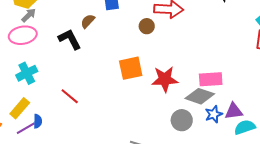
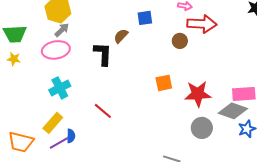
black L-shape: (70, 39) -> (103, 54), turned 30
orange square: (131, 68) -> (164, 83), size x0.7
gray circle: (182, 120) -> (202, 128), moved

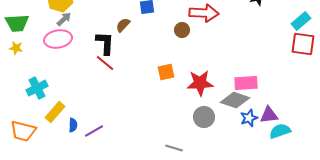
cyan cross: (60, 88) -> (37, 88), moved
red line: (103, 111) -> (105, 63), moved
purple line: (59, 143) -> (94, 131), moved

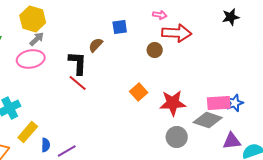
orange square: (166, 72) -> (139, 92), turned -30
purple triangle: (269, 115) -> (232, 141), moved
blue star: (249, 118) -> (235, 103), moved

